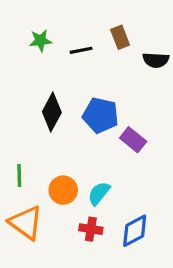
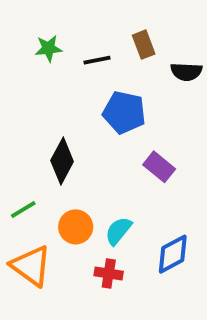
black diamond: (52, 112) -> (62, 161), moved
blue pentagon: (101, 115) -> (124, 112), moved
green line: (19, 175) -> (23, 209), turned 60
blue diamond: (135, 231) -> (173, 254), moved

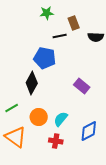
green star: (49, 48) -> (47, 13), moved
black line: (97, 60) -> (60, 36), moved
blue pentagon: (124, 112) -> (45, 58), moved

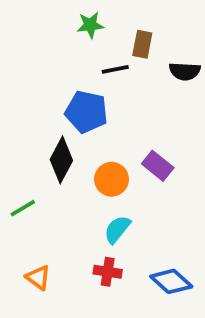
brown rectangle: (74, 23) -> (142, 44), turned 32
orange circle: (39, 117) -> (111, 179), moved
blue diamond: (89, 131) -> (171, 281), moved, turned 70
orange triangle: (16, 137) -> (38, 278), moved, size x0.6

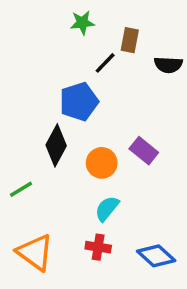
black line: (115, 69) -> (105, 63), turned -35
blue pentagon: (86, 112) -> (79, 102), turned -30
orange triangle: (38, 278) -> (35, 252), size x1.6

